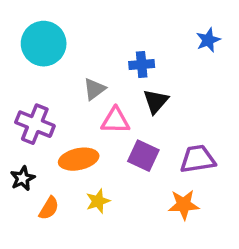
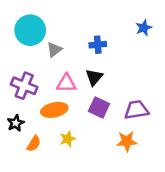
gray triangle: (94, 89) -> (54, 49), moved
black triangle: (156, 101) -> (94, 77), moved
pink triangle: (115, 121) -> (66, 83), moved

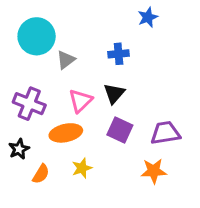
blue star: (144, 28) -> (148, 17), moved
pink triangle: (66, 83) -> (80, 101), turned -45

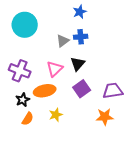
blue star: (148, 17) -> (80, 12), moved
gray triangle: (66, 60) -> (63, 41), moved
purple square: (120, 130) -> (82, 89), turned 30
black star: (19, 149) -> (23, 100), moved

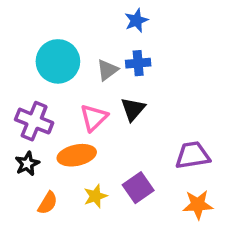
cyan circle: (25, 25) -> (58, 61), moved
purple square: (82, 89) -> (138, 188), moved
black star: (23, 100) -> (27, 164), moved
orange star: (105, 117) -> (198, 205), moved

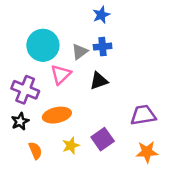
black triangle: (133, 109) -> (99, 81), turned 30
pink triangle: (94, 118) -> (61, 74), moved
orange semicircle: (48, 203) -> (35, 151), turned -54

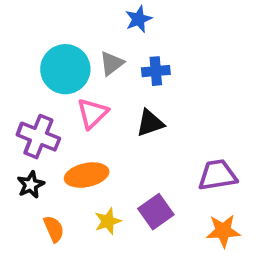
blue star: (101, 15) -> (139, 19), moved
gray triangle: (80, 52) -> (112, 63), moved

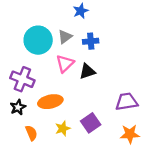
pink triangle: (92, 113) -> (65, 64), moved

